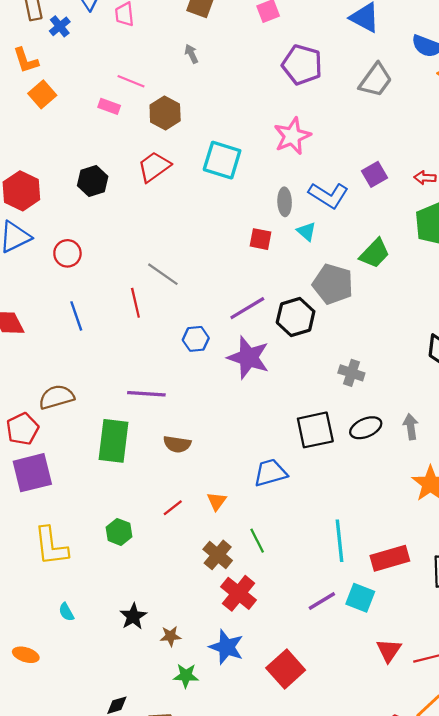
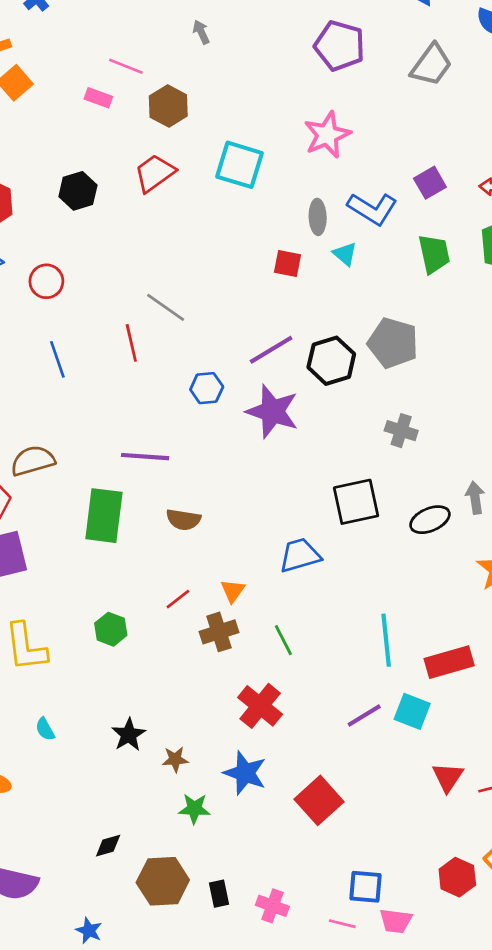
green trapezoid: (375, 253) -> (434, 254), moved, turned -56
gray pentagon: (333, 284) -> (393, 343), moved
black ellipse: (366, 428) -> (430, 520), moved
brown cross: (218, 555) -> (219, 632), moved, turned 32

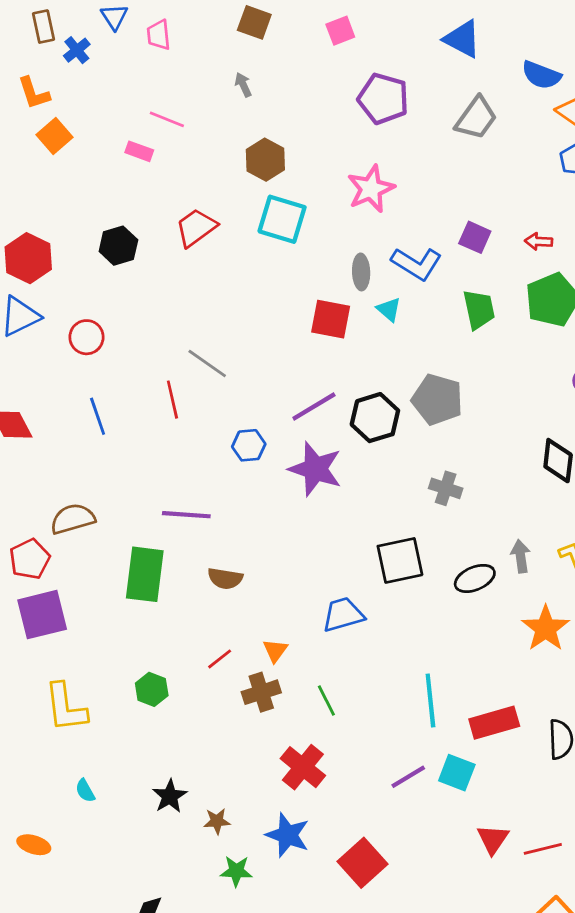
brown hexagon: (168, 106) -> (265, 160), moved
purple square: (430, 183) -> (475, 237), turned -36
red square: (287, 263) -> (331, 319), size x1.4

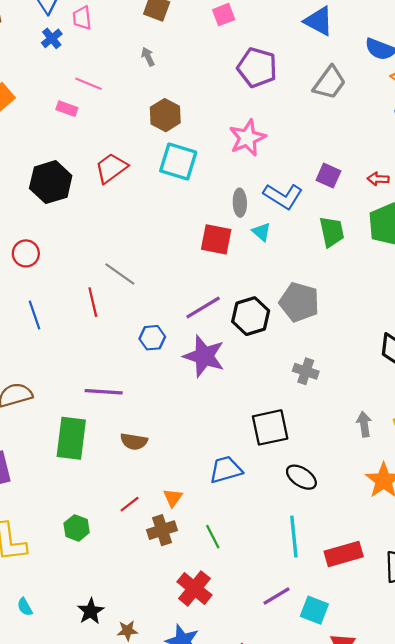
blue cross: (77, 50) -> (52, 38), moved
black hexagon: (118, 246) -> (51, 182), size x1.4
black ellipse: (475, 578) -> (301, 477), moved, turned 56
cyan square: (457, 773) -> (314, 610), moved

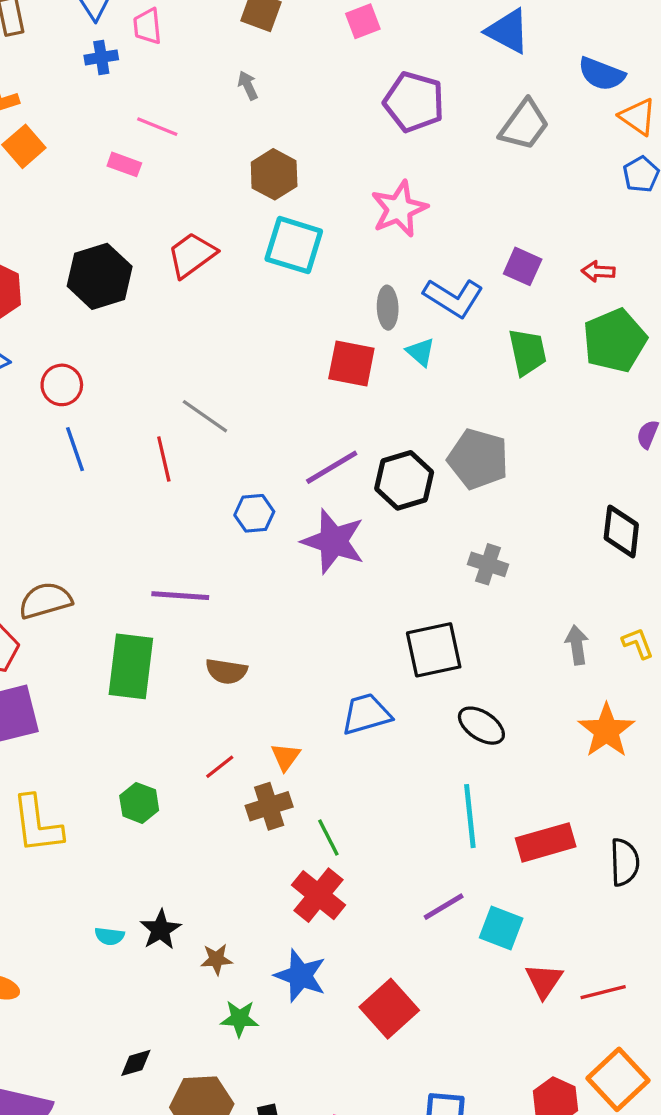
blue cross: (52, 38) -> (101, 57), turned 30
blue line: (34, 315) -> (75, 449), moved
green line: (213, 537) -> (328, 837), moved
cyan semicircle: (25, 607) -> (110, 936), moved, turned -54

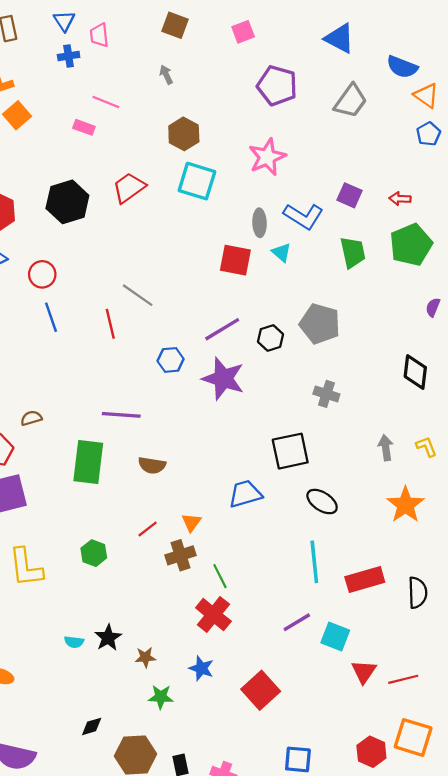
black hexagon: (404, 480) -> (270, 338), size x0.7
brown semicircle: (45, 601) -> (31, 418), size x0.6
blue star: (300, 976) -> (201, 668), size x0.7
orange square: (618, 1079) -> (413, 737), turned -30

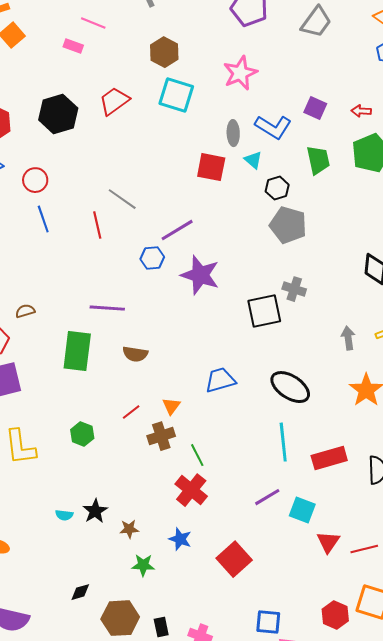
purple line: (222, 329) -> (177, 230), moved
black hexagon: (270, 338) -> (277, 188), moved
black square: (290, 451) -> (264, 311), moved
black ellipse: (322, 502) -> (290, 387), size x1.4

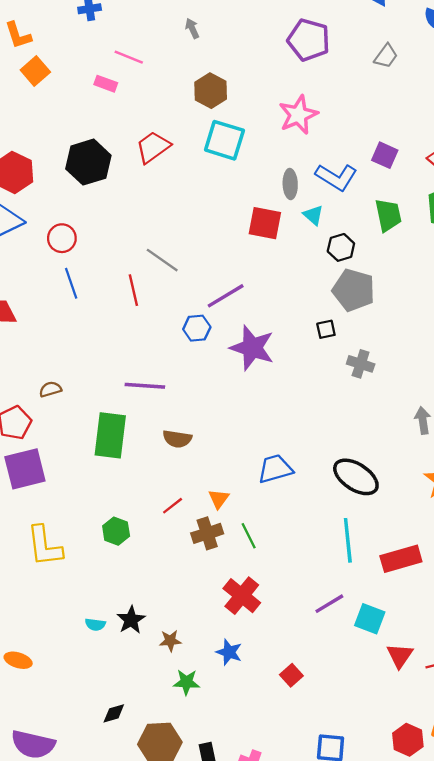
gray trapezoid: (316, 22) -> (386, 56), size x0.7
black square: (264, 311) -> (326, 329), moved, size x0.5
green line: (197, 455) -> (249, 536), moved
red square: (234, 559) -> (291, 675), size x0.6

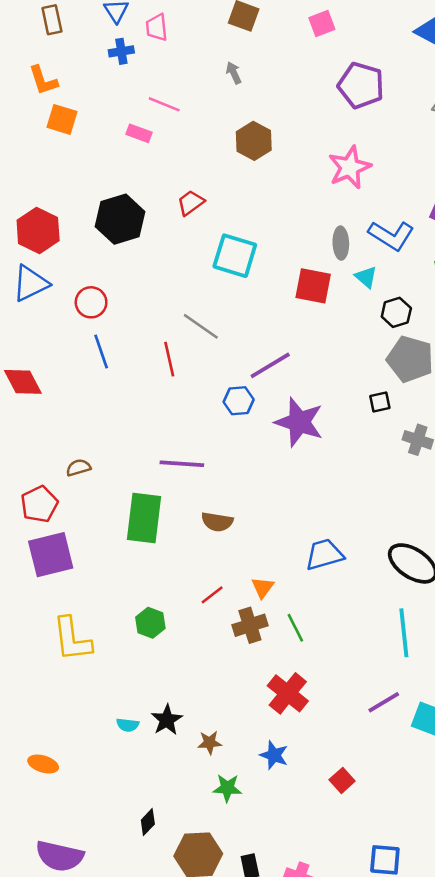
orange square: (35, 71) -> (62, 119), turned -32
cyan square: (224, 140) -> (235, 256), moved
red trapezoid: (153, 147) -> (191, 203), size x0.7
black diamond: (114, 713) -> (148, 822), turned -30

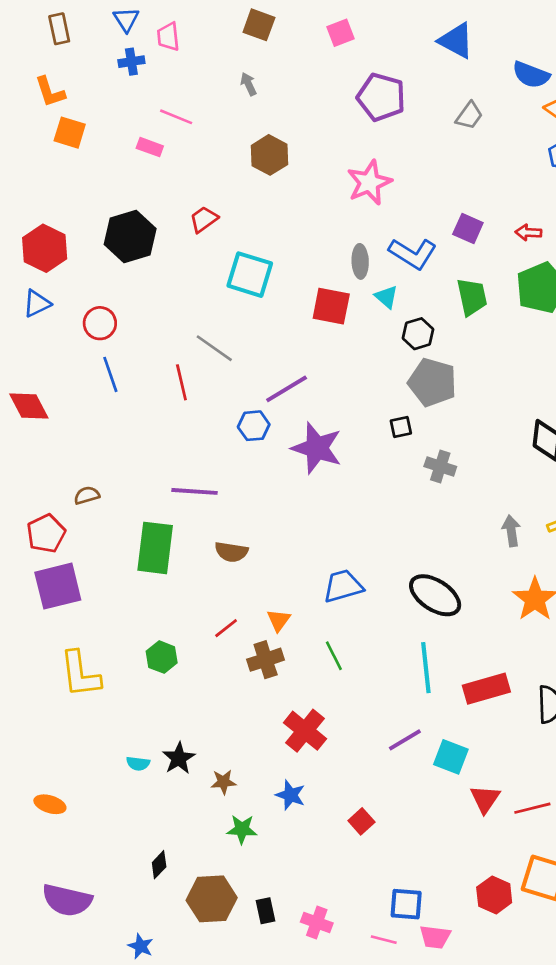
blue triangle: (30, 283) -> (37, 303), size x0.7
green line: (295, 628) -> (334, 656), moved

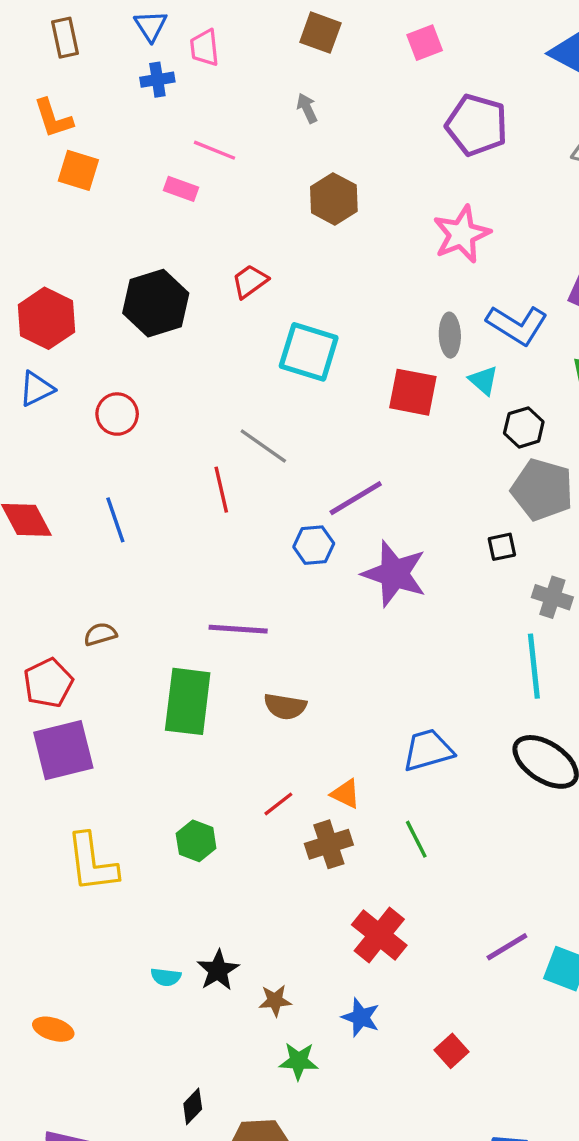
blue line: (110, 374) -> (115, 520), moved
orange triangle: (279, 620) -> (346, 794), turned -40
cyan line: (426, 668) -> (534, 666), moved

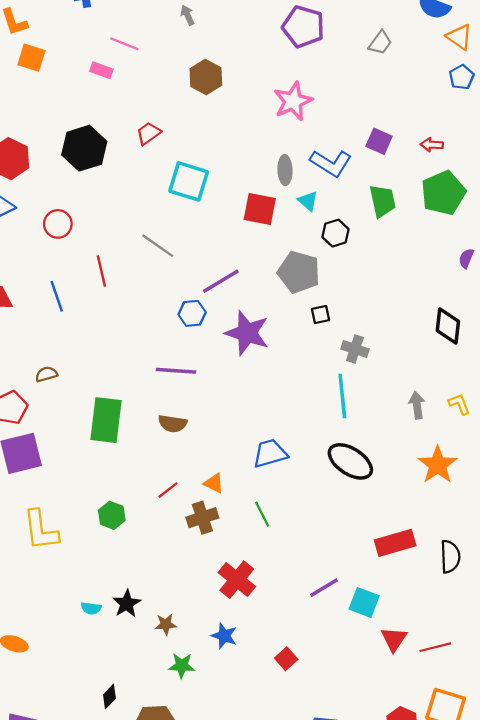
red line: (221, 490) -> (101, 271), moved
gray pentagon: (542, 490) -> (299, 272), moved
purple line: (238, 629) -> (176, 371), moved

